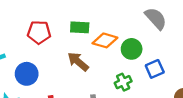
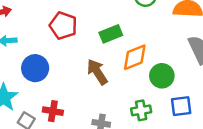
green rectangle: (80, 27) -> (111, 34), turned -42
orange diamond: (105, 40) -> (135, 57), turned -55

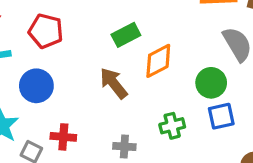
red pentagon: (63, 26) -> (46, 31), moved
green circle: (162, 76) -> (211, 83), moved

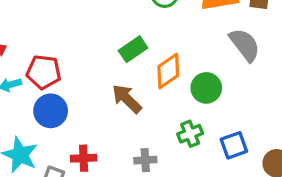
red pentagon: (46, 31) -> (44, 72), moved
green circle: (211, 83) -> (206, 88), moved
blue square: (221, 116) -> (234, 145), moved

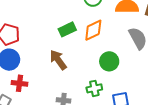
orange diamond: (168, 71) -> (93, 30), moved
red cross: (84, 158) -> (20, 83), moved

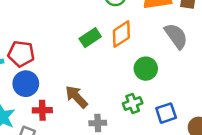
brown arrow: (58, 60) -> (76, 97), moved

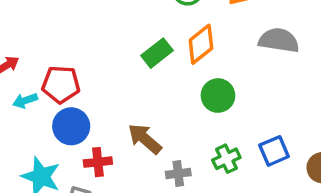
gray semicircle: (176, 36) -> (279, 40), turned -40
green circle: (146, 69) -> (218, 96), moved
green cross: (133, 103) -> (226, 159), moved

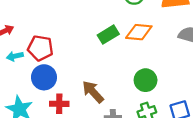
orange diamond: (201, 44) -> (139, 32), turned 36
green circle: (218, 96) -> (146, 80), moved

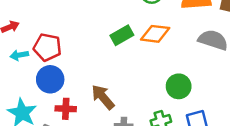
green circle: (146, 80) -> (179, 86), moved

